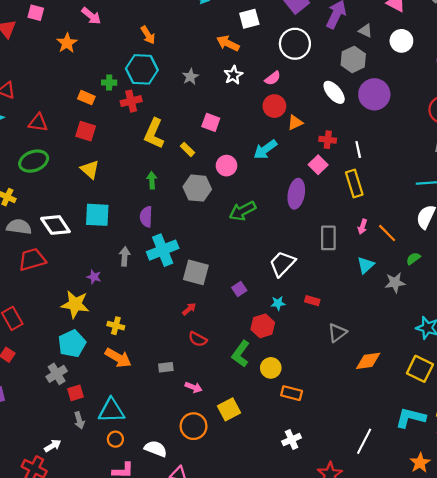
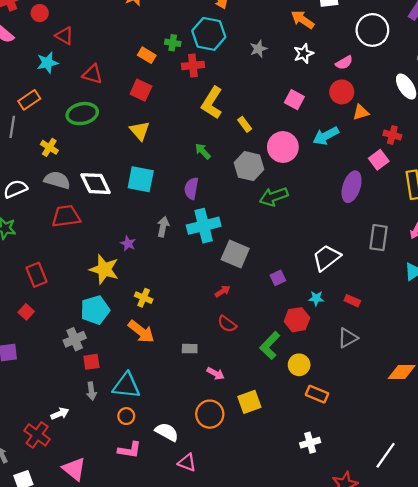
pink square: (211, 122) -> (294, 100), moved
pink circle: (227, 166) -> (283, 147), size x1.4
green arrow: (152, 180) -> (203, 151), turned -49
green arrow: (243, 211) -> (274, 197), moved
gray triangle: (337, 333) -> (348, 338), moved

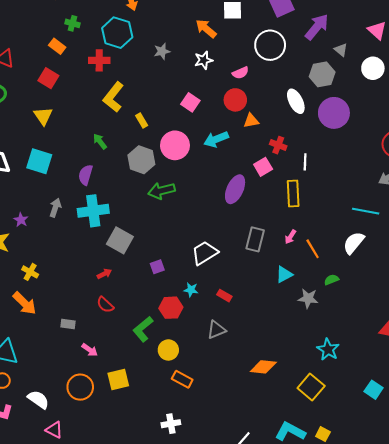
green cross: (173, 43) -> (72, 23), moved

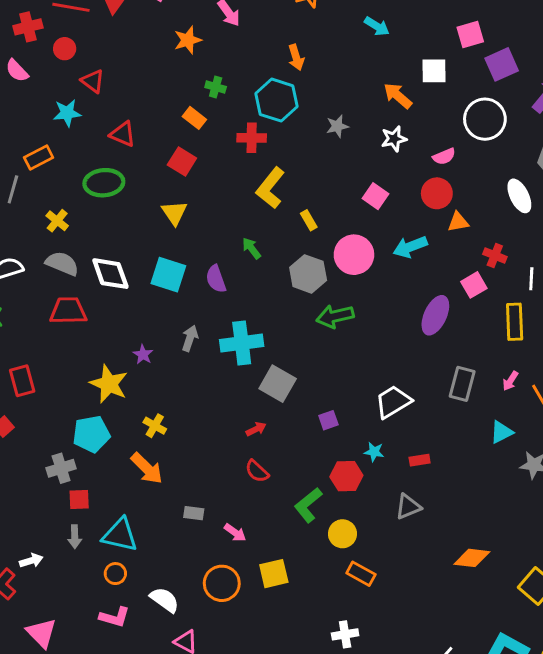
purple semicircle: (86, 175) -> (216, 279), moved, turned -36
red rectangle: (224, 296) -> (420, 460), turned -40
gray rectangle: (68, 324) -> (194, 513), moved

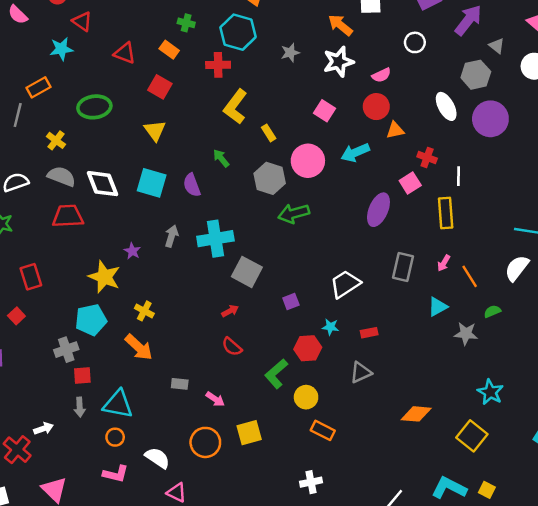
white circle: (485, 119) -> (415, 42), size x0.6
red triangle: (123, 134) -> (125, 53), moved
white star: (394, 139) -> (338, 62), size x1.4

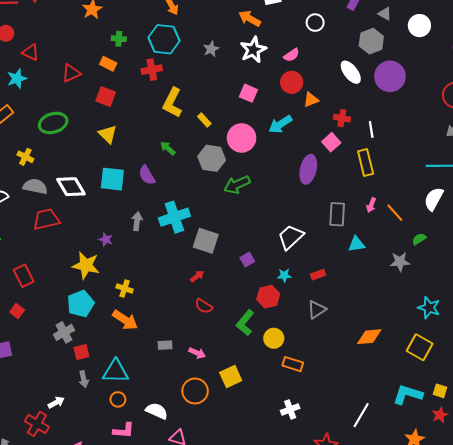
red triangle: (125, 53) -> (71, 73), turned -36
cyan triangle: (438, 307) -> (356, 244), moved, turned 30

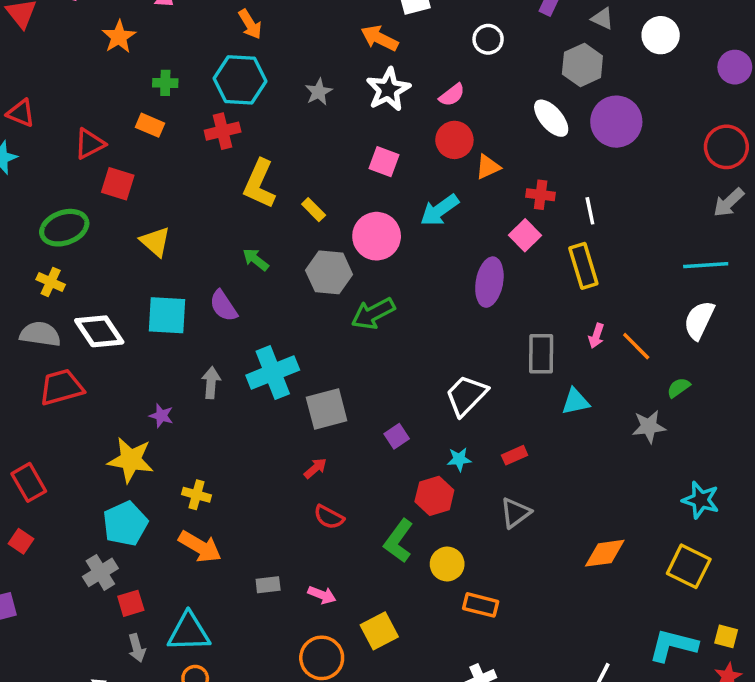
red square: (106, 97) -> (118, 184), moved
yellow cross: (25, 157) -> (51, 282), moved
gray square: (206, 241) -> (327, 409), turned -30

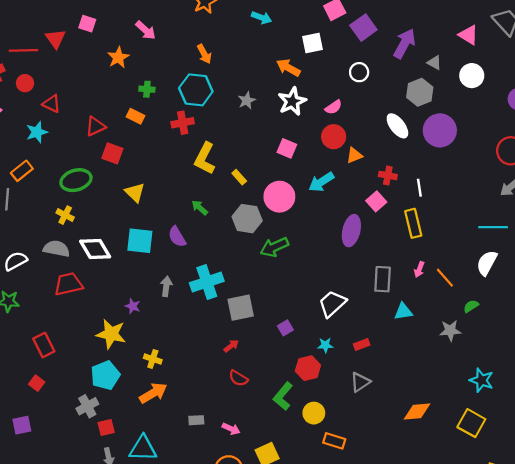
orange arrow: (200, 547) -> (153, 393), turned -64

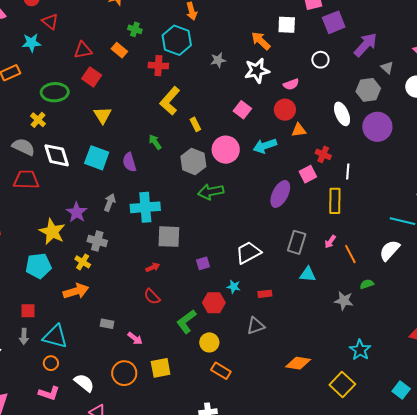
purple star: (133, 306) -> (77, 212), size x1.5
gray cross: (87, 406) -> (97, 241), moved, turned 30

